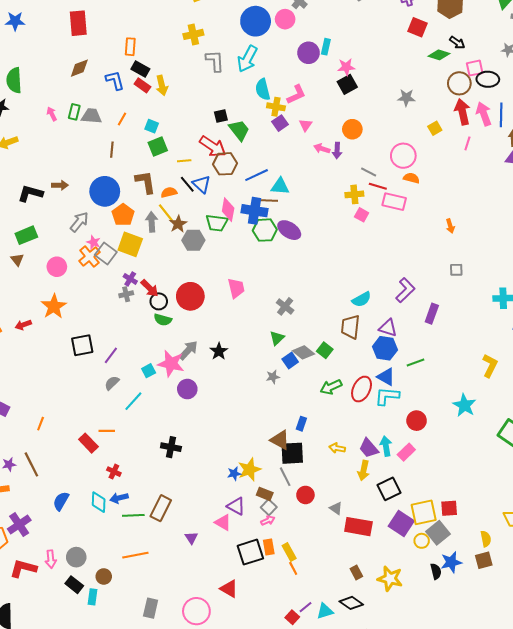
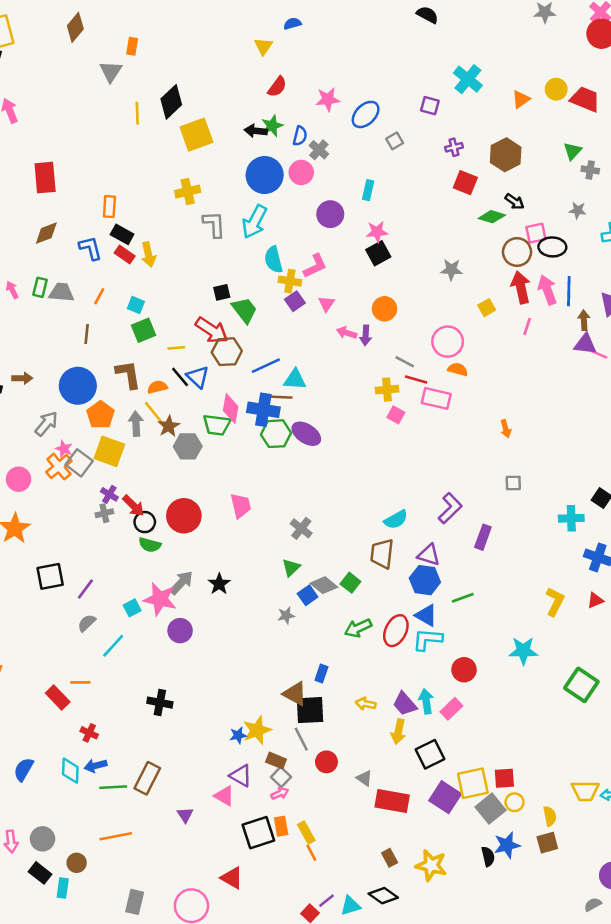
cyan rectangle: (326, 47) -> (368, 190), moved
cyan star: (464, 405) -> (523, 651), turned -30
yellow circle: (422, 541) -> (514, 802), moved

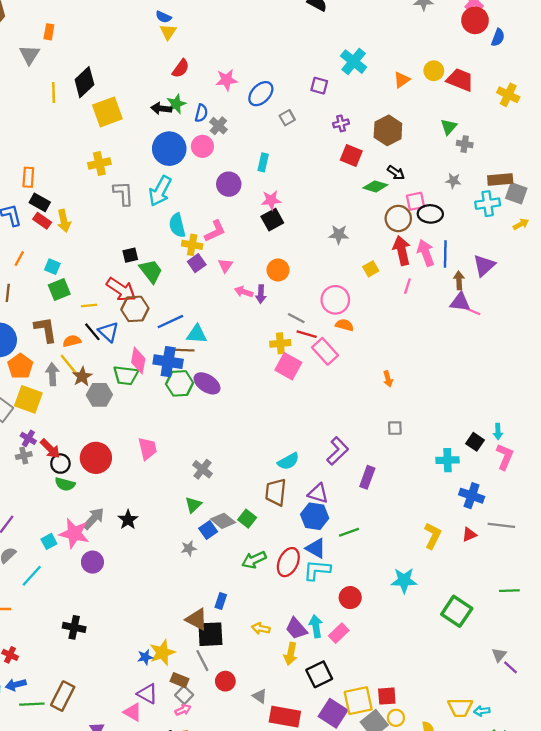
blue semicircle: (292, 24) -> (163, 17), moved, turned -140
pink rectangle: (436, 398) -> (325, 351), turned 35
pink square: (396, 415) -> (288, 366), size x1.6

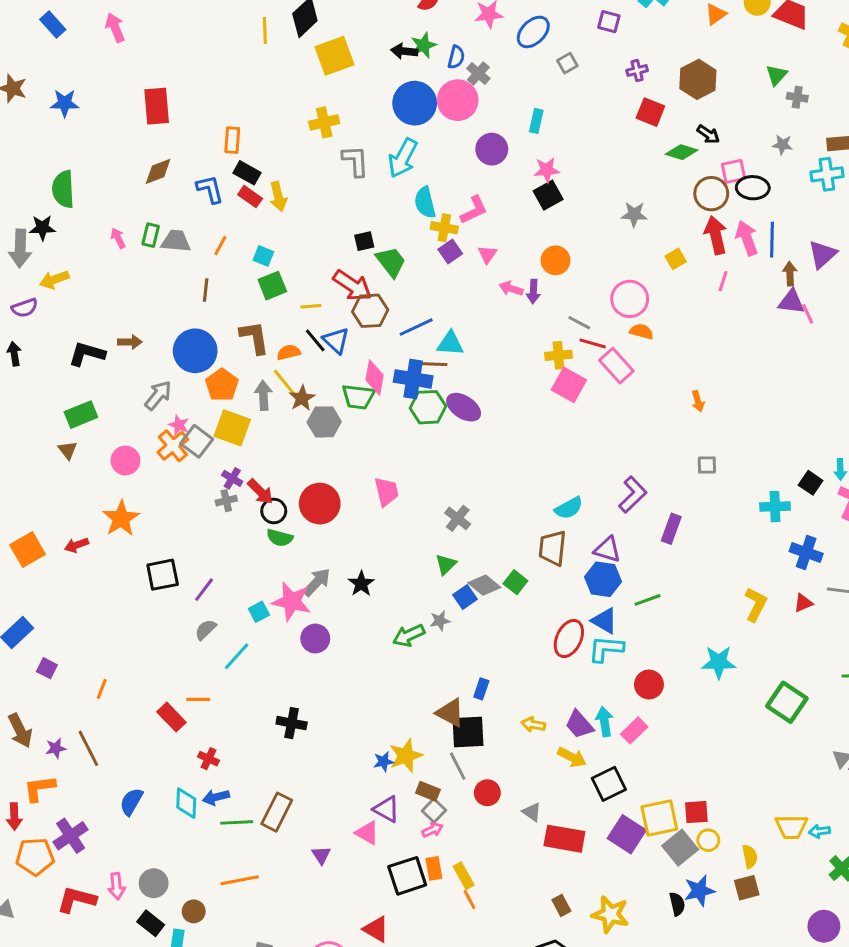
pink circle: (202, 146) -> (458, 100), size x1.4
pink line: (473, 311) -> (808, 314), turned 42
green arrow: (254, 560) -> (409, 636), moved
yellow arrow: (291, 654) -> (572, 757), turned -75

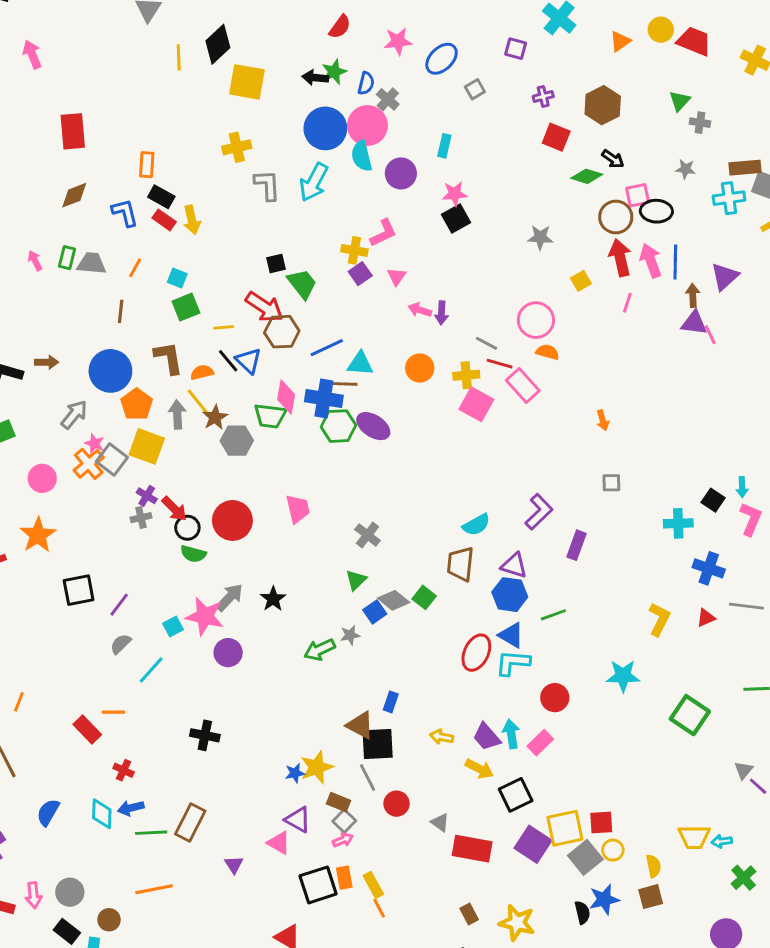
yellow square: (335, 56) -> (247, 82), turned 30
cyan semicircle: (425, 203) -> (362, 156), moved
orange circle: (556, 260) -> (420, 368), moved

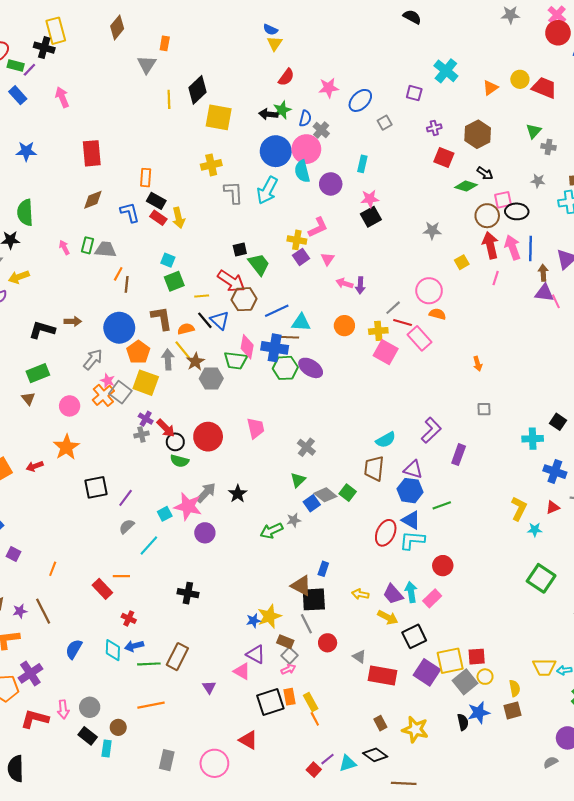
orange line: (135, 268) -> (118, 274), moved
gray line: (487, 343) -> (393, 308), turned -70
cyan star: (623, 676) -> (535, 530), moved, size x0.6

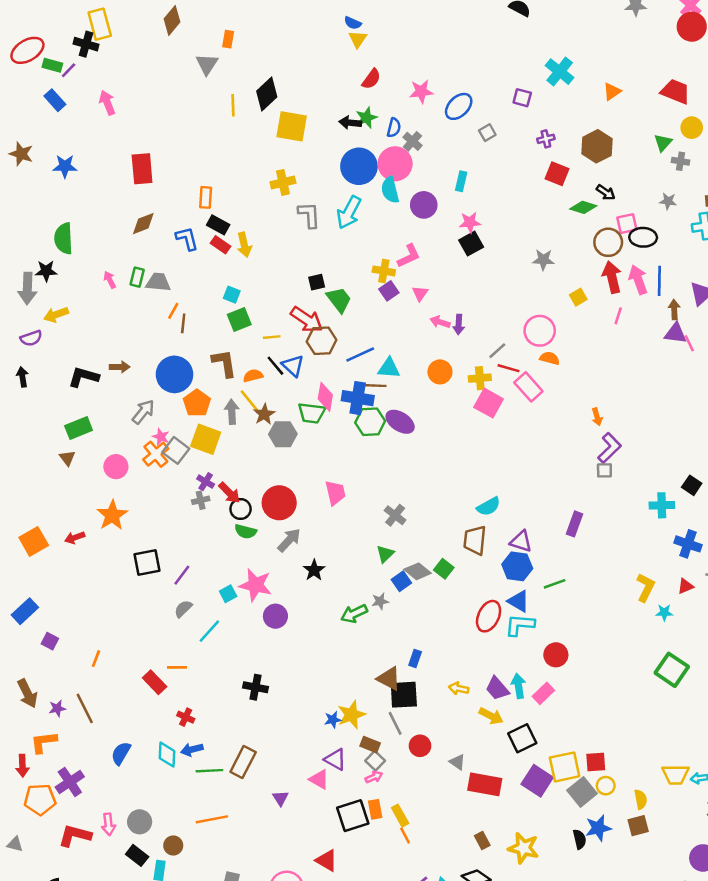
yellow circle: (520, 79) -> (692, 128), moved
purple L-shape: (431, 430) -> (609, 448), moved
gray arrow: (206, 493) -> (289, 540), moved

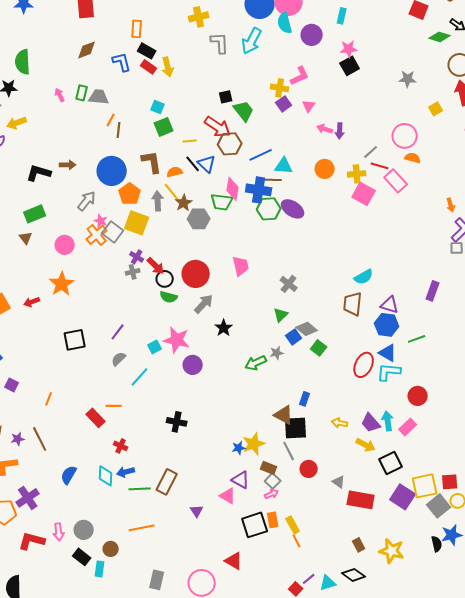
black square: (147, 563) -> (75, 340), moved
green square: (444, 569) -> (319, 348), moved

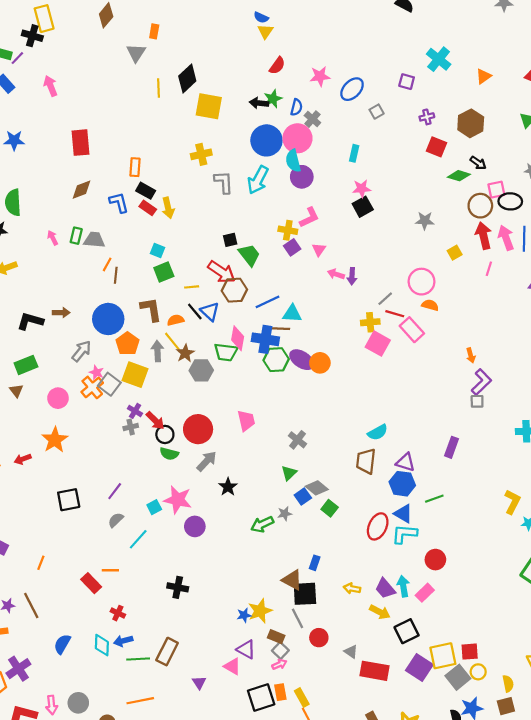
purple circle: (312, 35) -> (302, 177), moved
orange circle: (325, 169) -> (320, 363), moved

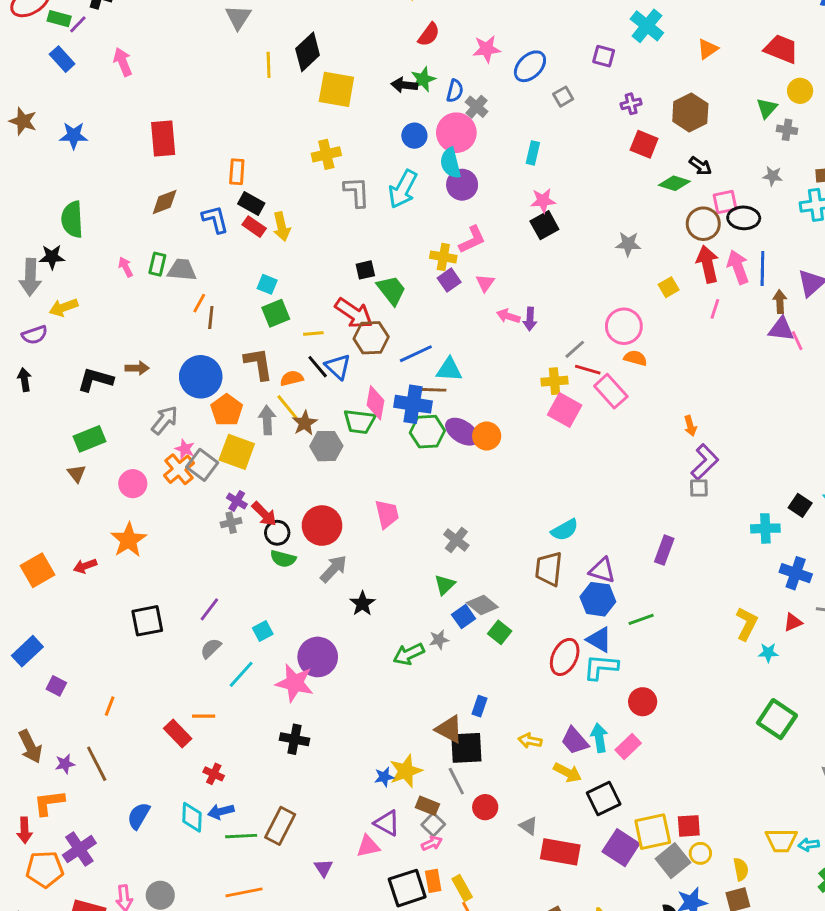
blue circle: (266, 140) -> (414, 136), size x0.6
pink star: (178, 500) -> (295, 683), moved
purple circle: (195, 526) -> (318, 657), size x1.4
pink triangle: (232, 666) -> (368, 846), turned -42

